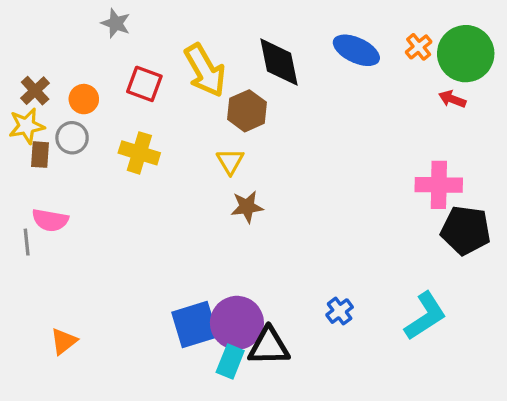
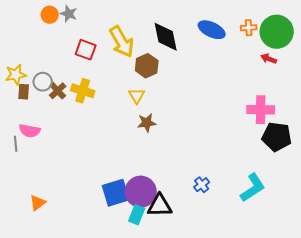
orange cross: (419, 47) -> (249, 28), turned 35
brown cross: (35, 91) -> (58, 91), moved
orange circle: (84, 99) -> (50, 15), moved

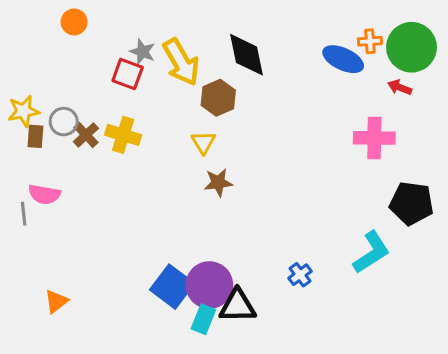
gray star: (69, 14) -> (142, 52), moved
blue ellipse: (212, 30) -> (343, 59), moved
pink cross: (261, 110) -> (374, 138), moved
cyan L-shape: (253, 188) -> (371, 252), moved
blue square: (116, 193) -> (172, 287), turned -36

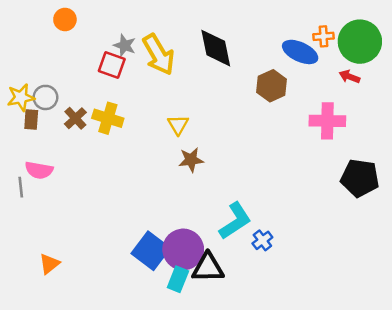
brown hexagon: (218, 98) -> (272, 86), moved
gray circle: (64, 122) -> (45, 97), moved
cyan L-shape: (371, 252) -> (235, 221), moved

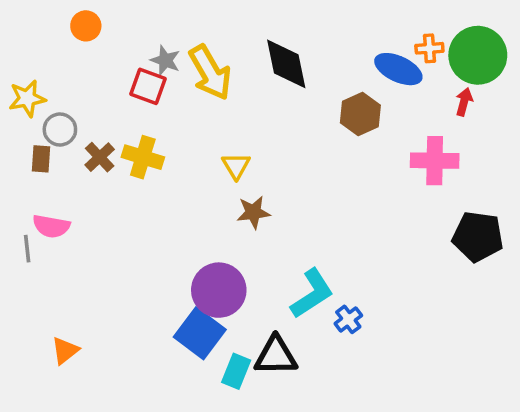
red arrow: (349, 77) -> (464, 102), turned 84
yellow star: (21, 97) -> (27, 98), moved
purple circle: (183, 249) -> (219, 290), moved

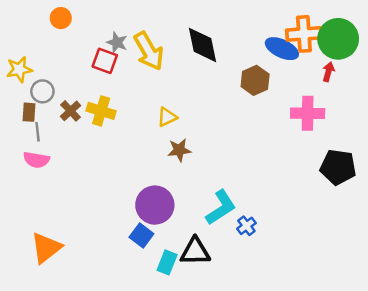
orange cross: (429, 48) -> (304, 34), size x1.8
yellow triangle: (236, 166) -> (167, 117), turned 35
gray line: (27, 249) -> (38, 132), moved
blue square: (200, 333) -> (141, 236), size x0.7
orange triangle: (65, 351) -> (46, 248), size x1.6

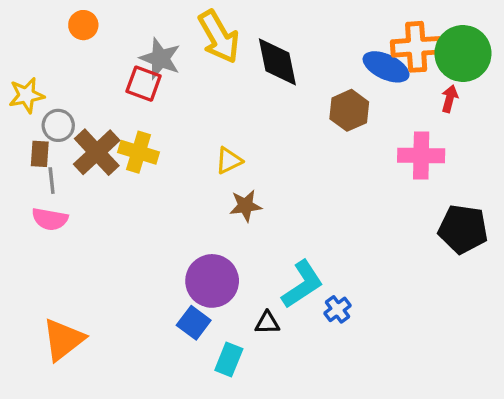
gray star: (117, 42) -> (160, 59), size x1.4
yellow arrow: (149, 51) -> (219, 37), moved
brown cross: (71, 111) -> (97, 152), size x1.6
black triangle: (195, 251) -> (267, 323), moved, size x0.6

